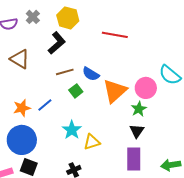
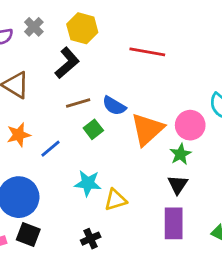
orange star: (22, 108) -> (19, 135), moved
cyan star: (72, 130) -> (88, 183), turned -30

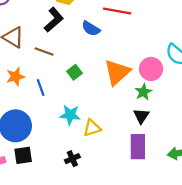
brown line: (78, 103) -> (44, 51), moved, turned 36
blue semicircle: (114, 106) -> (91, 29), moved
blue line: (50, 149) -> (41, 88), turned -70
black square: (28, 234) -> (23, 155), turned -30

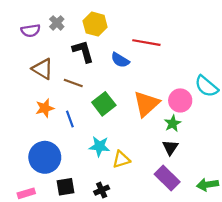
black L-shape: (54, 20) -> (83, 51), turned -65
green square: (75, 72) -> (104, 104), size x1.5
purple rectangle: (138, 147) -> (167, 178), turned -45
black square: (23, 155) -> (66, 187), moved

